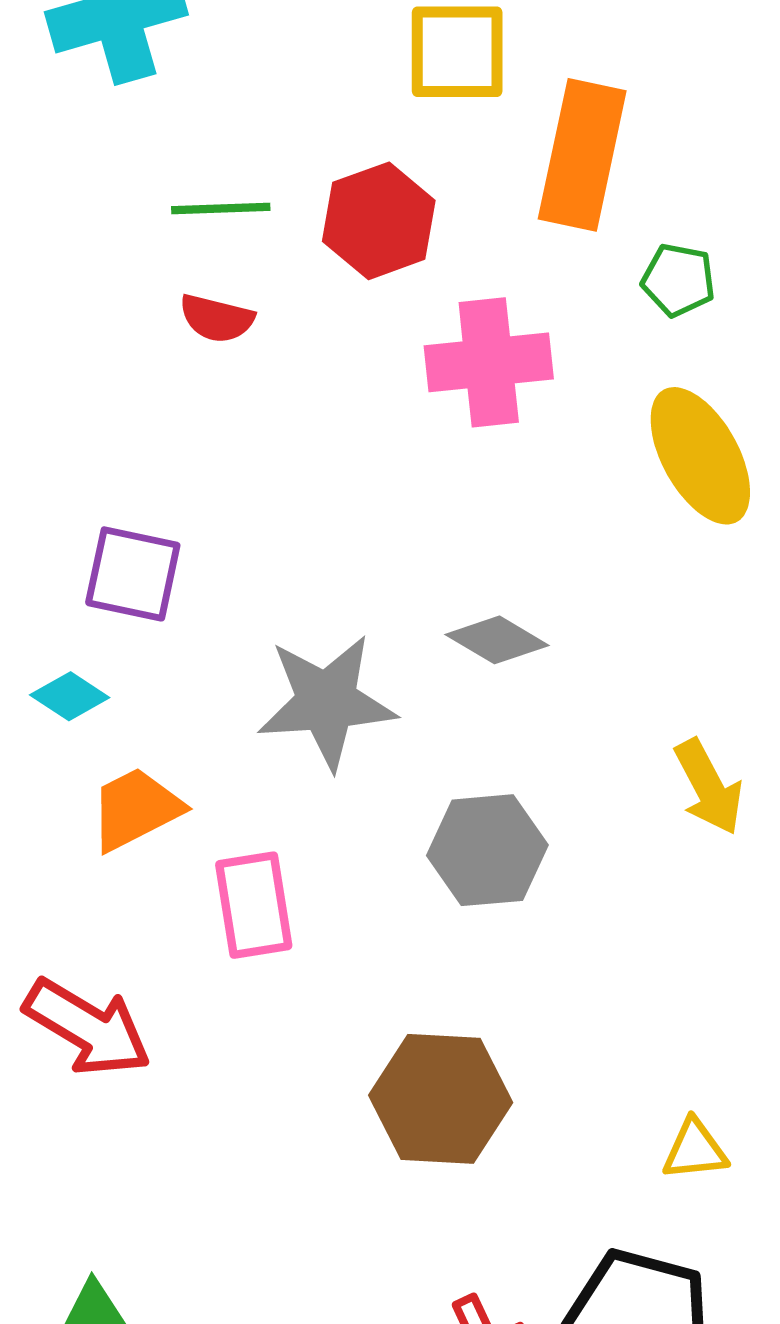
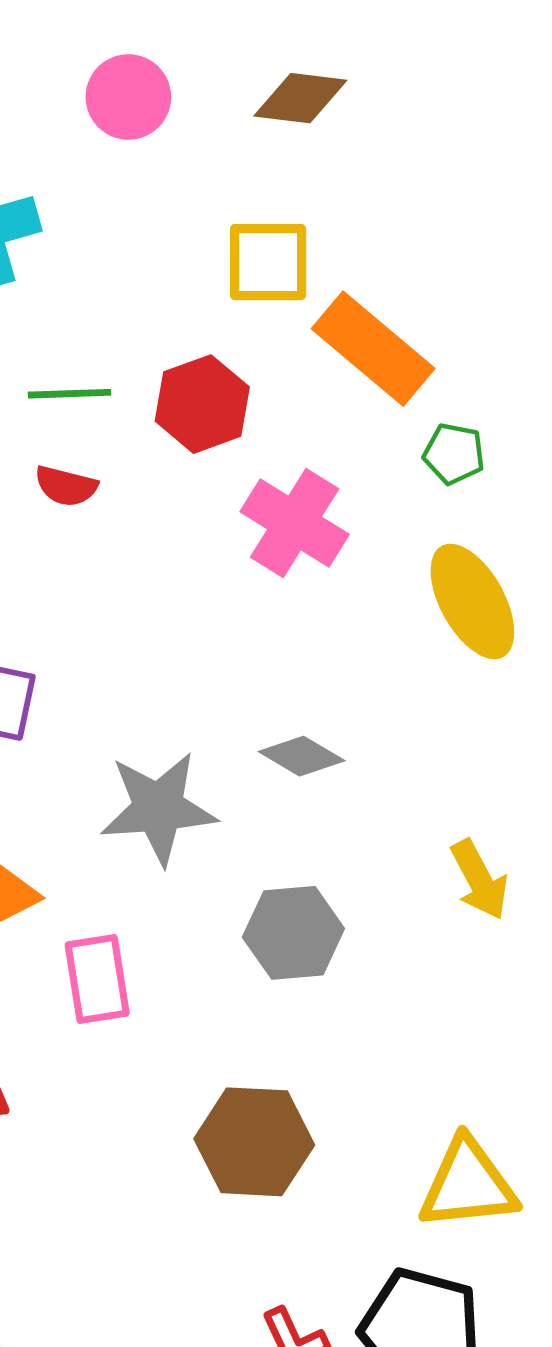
orange rectangle: (582, 155) -> (373, 349), turned -62
pink cross: (489, 362) -> (295, 523), turned 38
yellow triangle: (695, 1150) -> (468, 1185), size x1.8

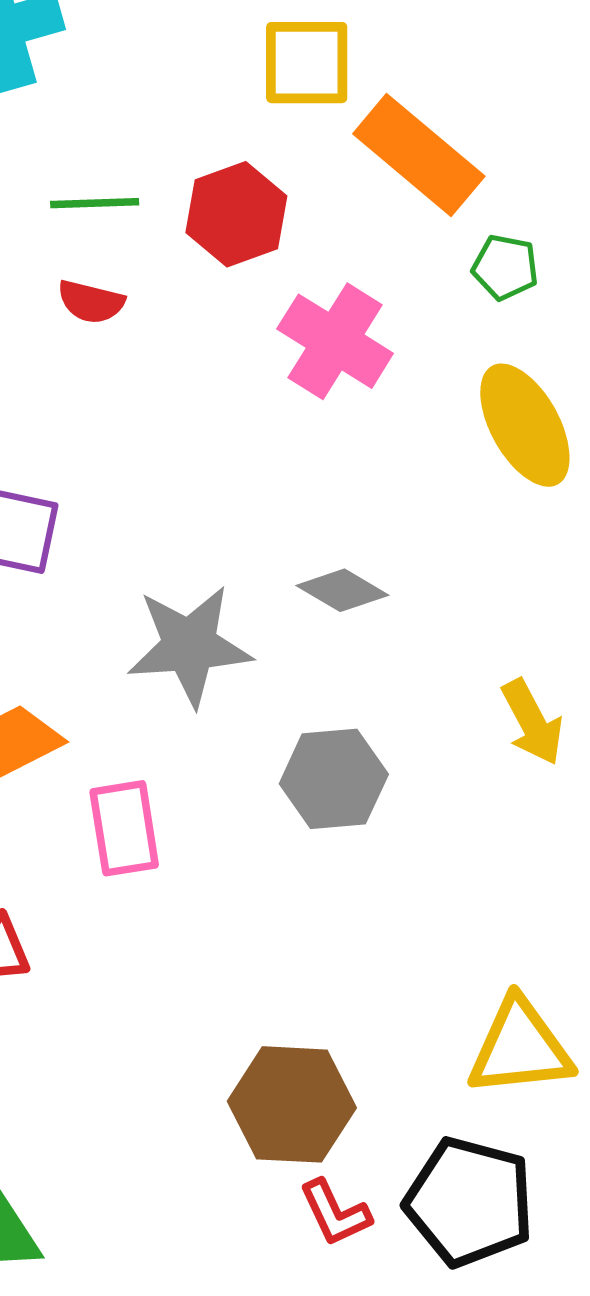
brown hexagon: (254, 1142) -> (292, 1104), moved

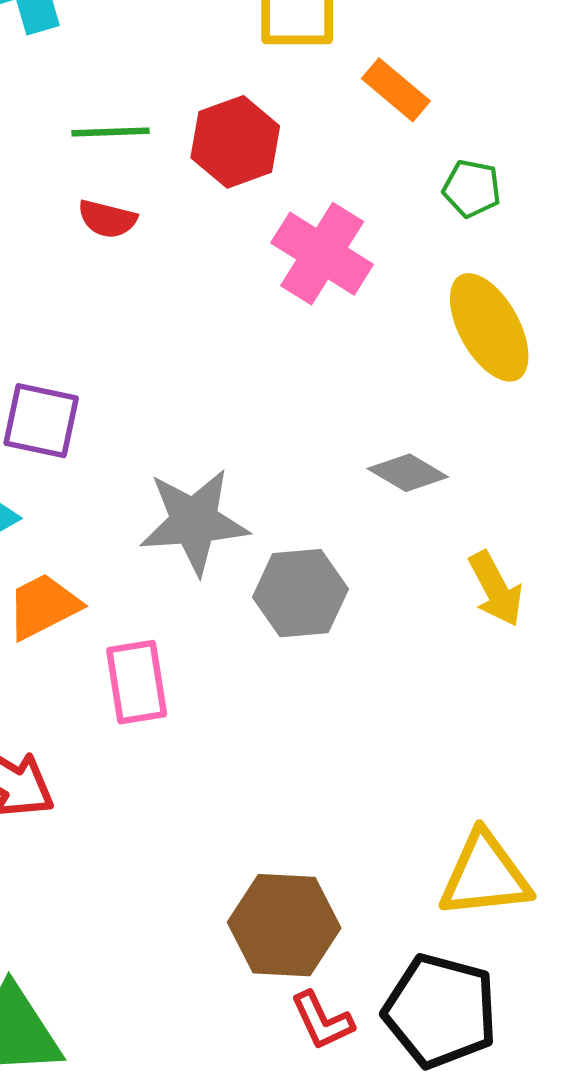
orange rectangle: (419, 155) -> (396, 90), size x0.6
gray diamond: (342, 590) -> (408, 473), moved
gray hexagon: (334, 779) -> (300, 593), moved

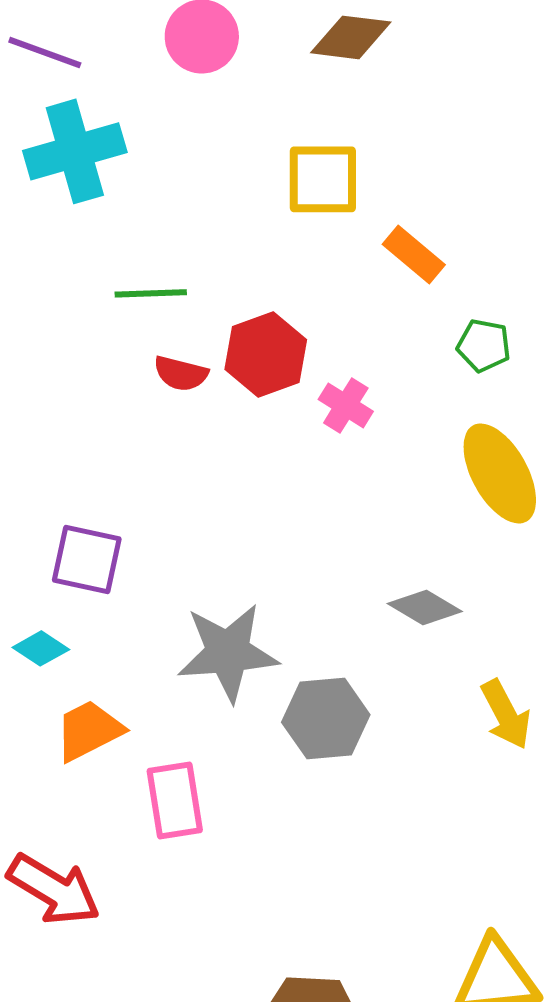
red hexagon: (235, 142) -> (266, 354), moved
red semicircle: (107, 219) -> (181, 373), moved
pink cross: (322, 254) -> (346, 405), size x0.6

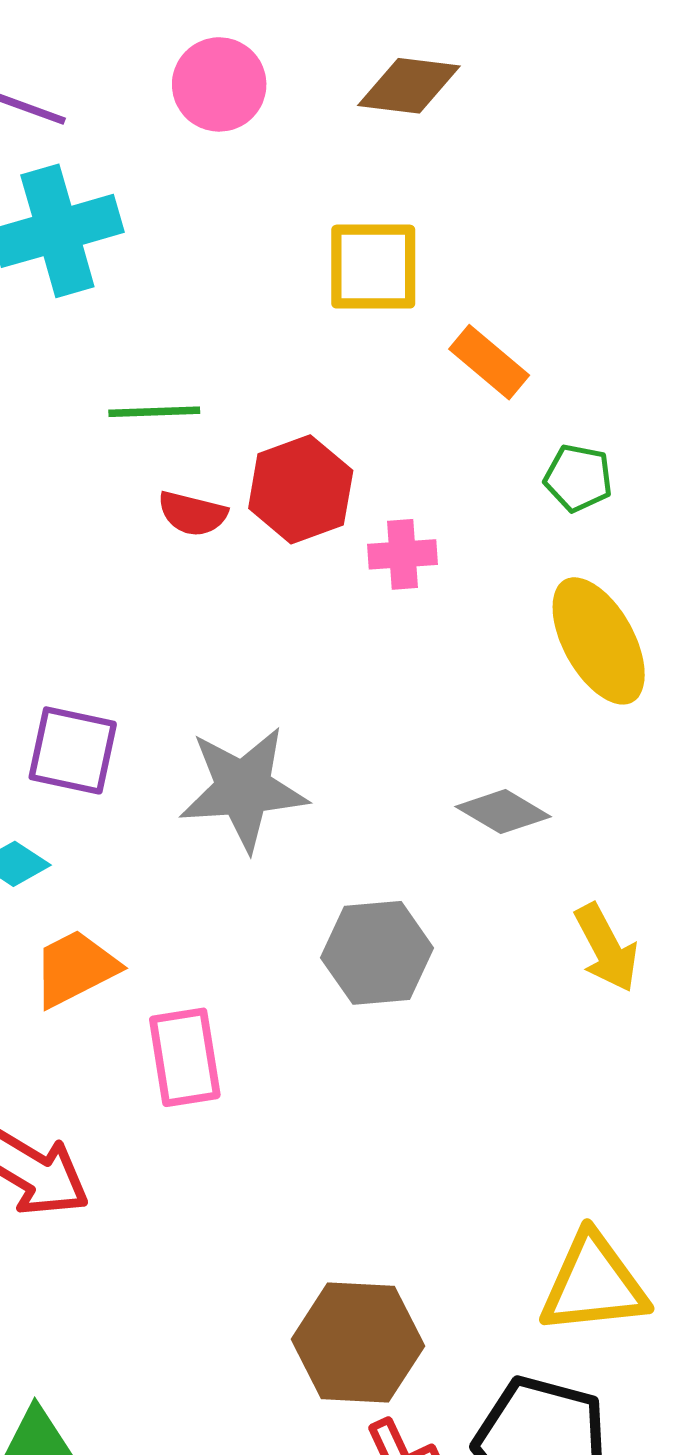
pink cross: (346, 405) -> (403, 554), turned -36
gray star: (228, 652) -> (243, 789), moved

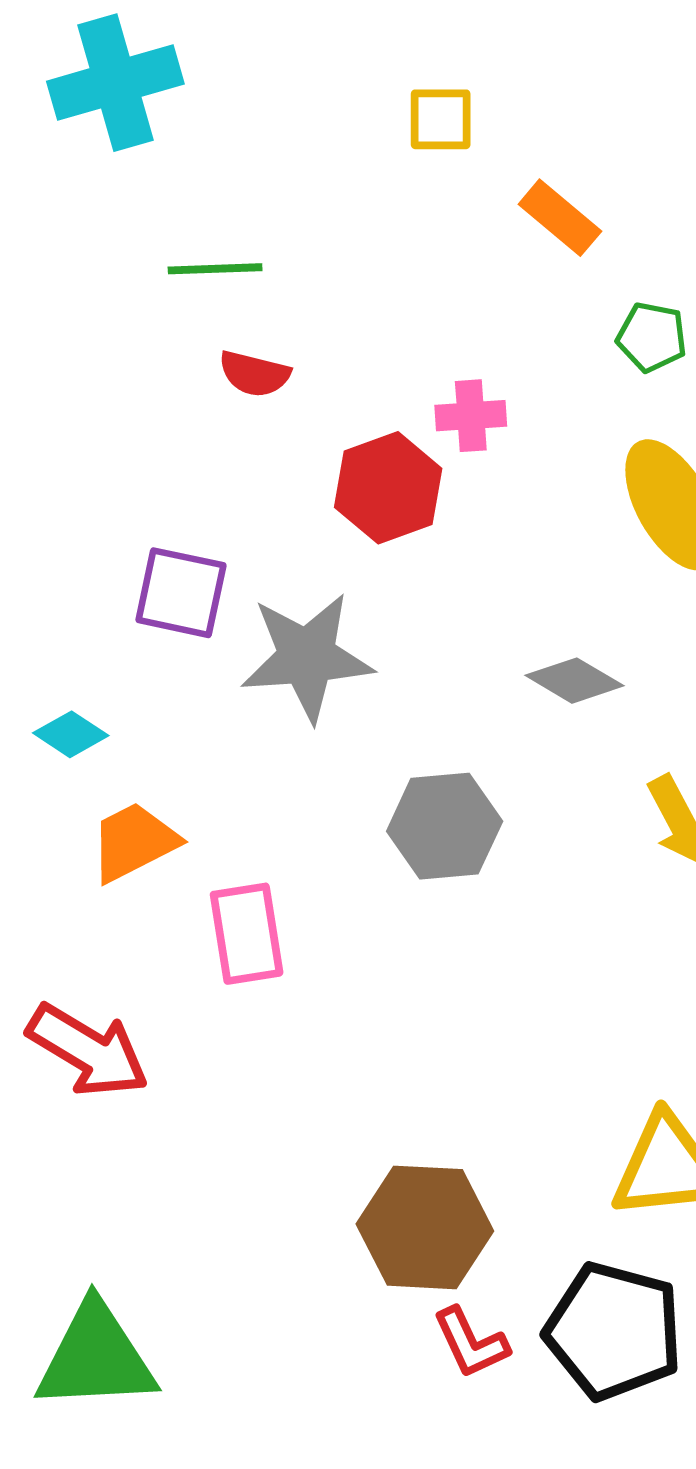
yellow square: (373, 267) -> (441, 119), size x0.7
red hexagon: (301, 489) -> (388, 488), moved
purple square: (73, 750) -> (181, 593), moved

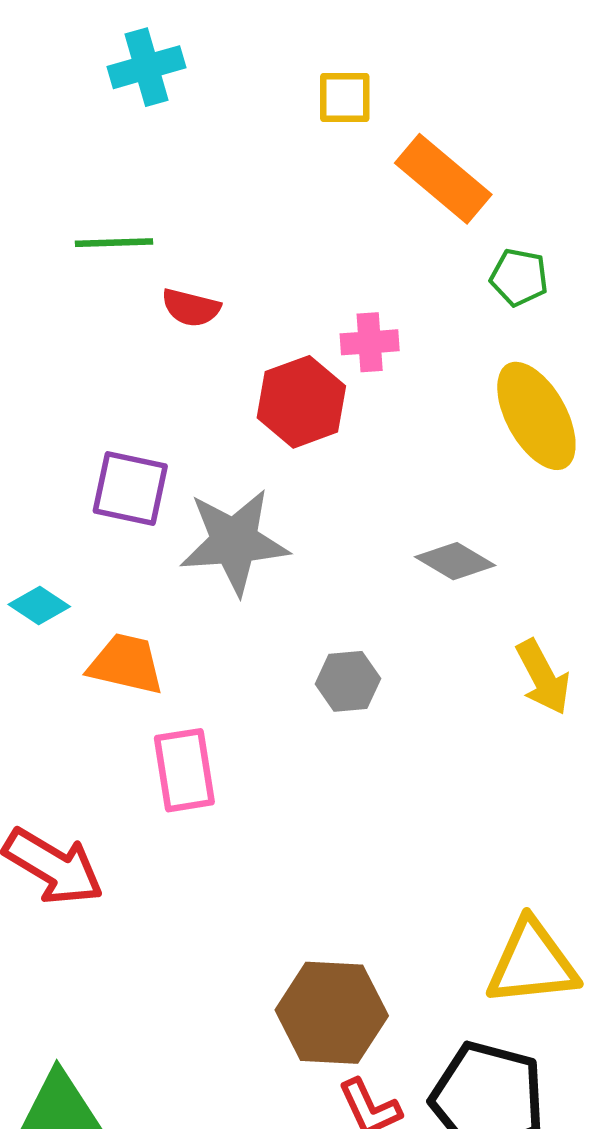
cyan cross: (115, 83) -> (146, 67), moved, size x0.7
orange rectangle: (560, 218) -> (443, 179), size x1.4
green line: (215, 269) -> (114, 243), moved
gray hexagon: (445, 826) -> (348, 681), size x0.7
orange trapezoid: (134, 842) -> (126, 664), moved, turned 40

